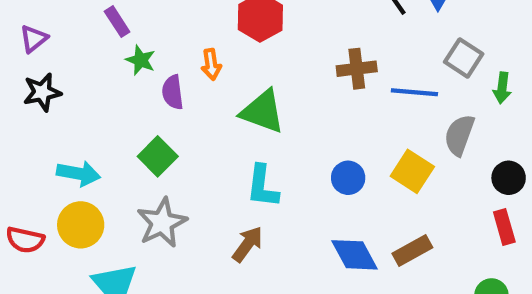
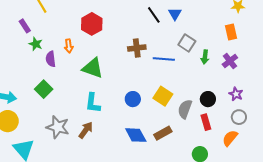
gray semicircle: (459, 135) -> (185, 109), moved
gray star: (162, 223) -> (58, 127), moved, turned -30

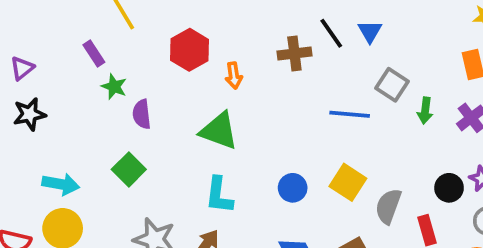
red hexagon: (92, 24) -> (190, 50), moved
orange arrow: (69, 46) -> (234, 76), moved
brown cross: (137, 48) -> (294, 53), moved
black circle: (208, 99) -> (449, 188), moved

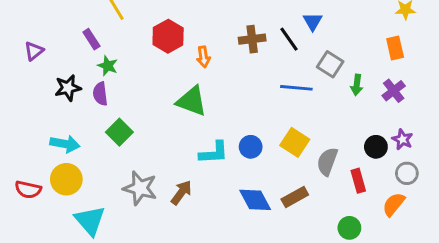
black line: (331, 33) -> (289, 39), moved
black star: (29, 114) -> (68, 88), moved
purple semicircle: (142, 114) -> (100, 94), moved
cyan L-shape: (219, 195) -> (214, 153), moved, turned -100

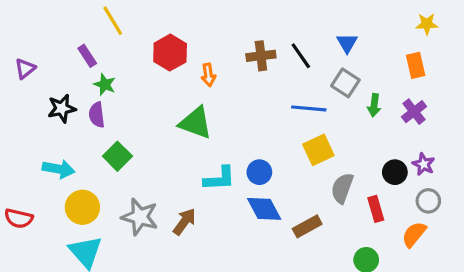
blue triangle: (313, 21) -> (347, 43), moved
yellow square: (295, 142) -> (318, 150), moved, turned 32
yellow circle: (66, 179) -> (82, 207), moved
blue diamond: (255, 200) -> (264, 209), moved

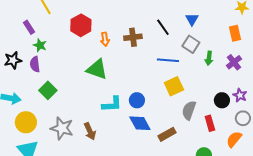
brown cross: (261, 56) -> (133, 37), moved
brown arrow: (184, 222) -> (90, 131), turned 120

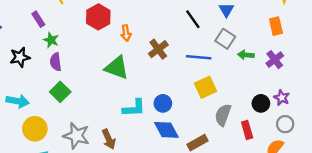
brown cross: (133, 37) -> (158, 49), moved, turned -30
green arrow: (209, 58) -> (246, 55), turned 88
purple semicircle: (35, 64) -> (56, 62), moved

